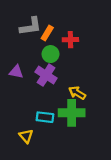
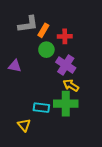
purple cross: (46, 75) -> (66, 65), moved

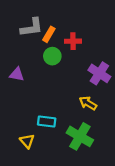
purple cross: (66, 65) -> (99, 73), moved
yellow arrow: (71, 85) -> (88, 103), moved
green cross: (66, 104) -> (80, 136), moved, turned 30

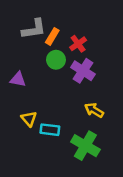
red cross: (73, 41) -> (78, 44), turned -35
purple cross: (99, 73) -> (83, 71), moved
yellow triangle: (27, 141) -> (29, 119), moved

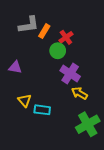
green circle: (56, 60) -> (58, 51), moved
purple cross: (83, 71) -> (70, 74), moved
green cross: (85, 146) -> (88, 124), moved, turned 30

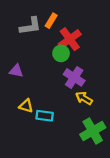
orange rectangle: (44, 31) -> (51, 21), moved
red cross: (66, 37) -> (70, 39), size x1.5
yellow triangle: (25, 100) -> (26, 106), turned -32

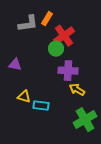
purple cross: (74, 77) -> (68, 71), turned -30

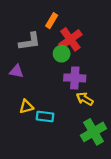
gray L-shape: (28, 24) -> (30, 42), moved
yellow triangle: (24, 97) -> (26, 107), turned -32

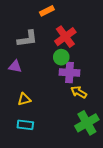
orange rectangle: (52, 21) -> (47, 11), moved, turned 32
green circle: (62, 54) -> (61, 57), moved
cyan rectangle: (45, 116) -> (25, 125), moved

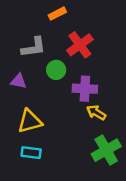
green circle: (61, 57) -> (56, 70), moved
yellow triangle: (24, 99) -> (30, 121), size x1.5

